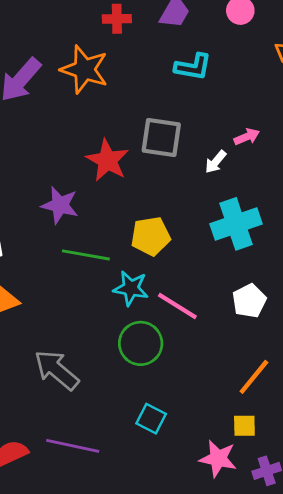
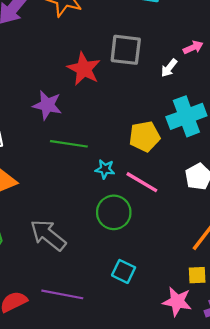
yellow pentagon: (151, 236) -> (145, 136), moved
cyan star: (131, 288) -> (105, 169), size x0.7

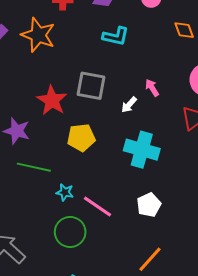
pink arrow: (193, 47) -> (152, 88), turned -102
cyan cross: (186, 116) -> (142, 150), turned 32
yellow pentagon: (145, 136) -> (81, 137), moved

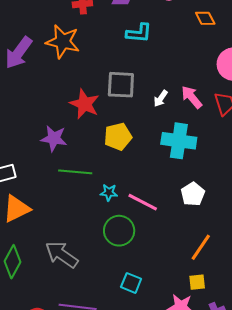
pink arrow: (152, 88) -> (192, 97), moved, size x1.4

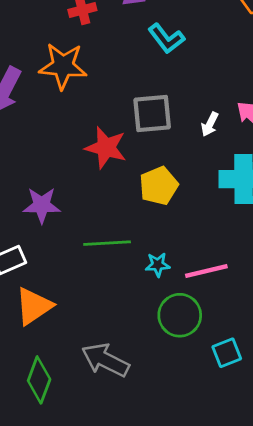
cyan L-shape: (139, 33) -> (166, 38), turned 56
purple star: (54, 138) -> (42, 205), moved
pink line: (143, 202) -> (206, 271), turned -32
cyan square: (131, 283) -> (227, 353), moved, turned -35

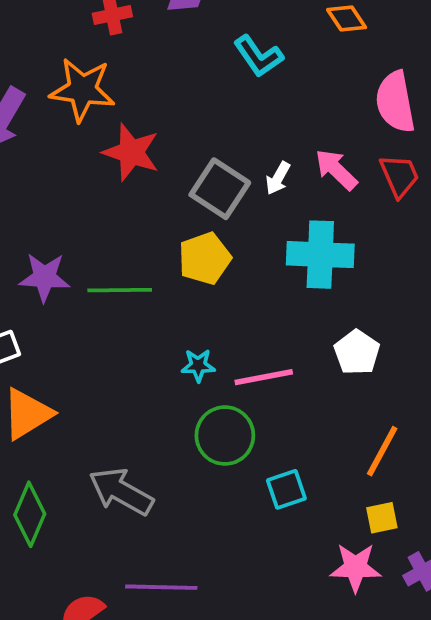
cyan L-shape: (166, 38) -> (258, 56), moved
gray square: (152, 113) -> (220, 189), moved, turned 36
red star: (106, 148) -> (131, 152), moved
green line: (107, 243) -> (120, 290), moved

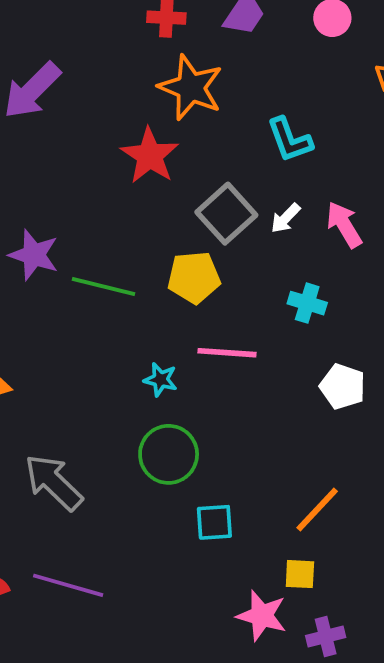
cyan L-shape: (258, 56) -> (290, 140), moved
orange star: (82, 90) -> (191, 88), moved
cyan cross: (320, 255) -> (307, 303), size x0.6
white pentagon: (357, 352) -> (343, 387), moved, turned -30
pink line: (264, 377) -> (227, 353), moved

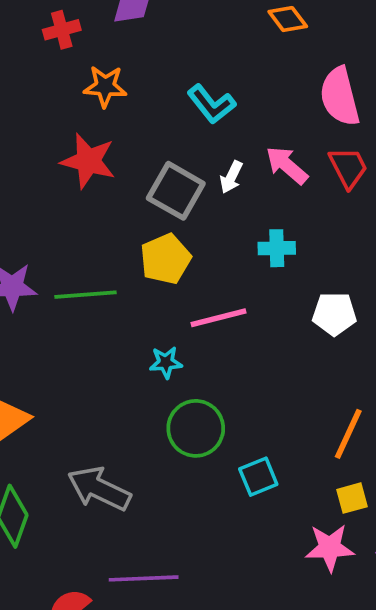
orange star: (191, 88) -> (105, 86), size x0.7

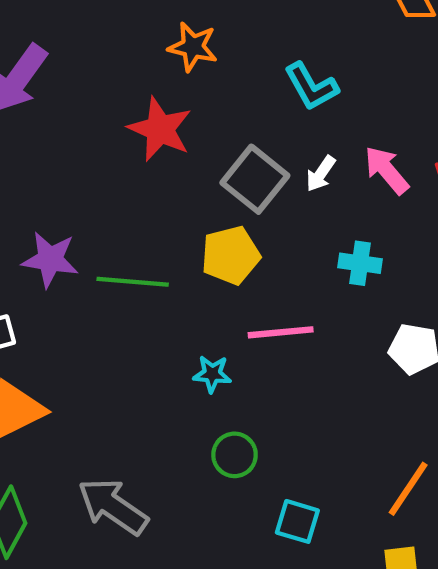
green circle: (196, 428) -> (235, 455), size x0.7
cyan square: (258, 477) -> (297, 521), turned 30

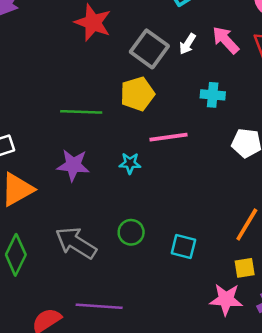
purple star: (50, 259) -> (73, 165), moved
green circle: (235, 455) -> (131, 232), moved

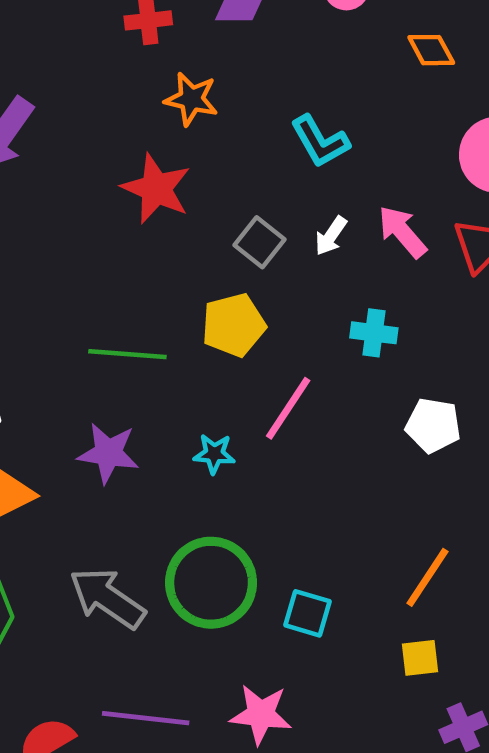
gray square: (149, 49) -> (259, 242), size x0.7
pink line: (168, 137) -> (288, 408), turned -51
green circle: (131, 232) -> (211, 583), size x1.8
pink star: (226, 299) -> (261, 714), moved

